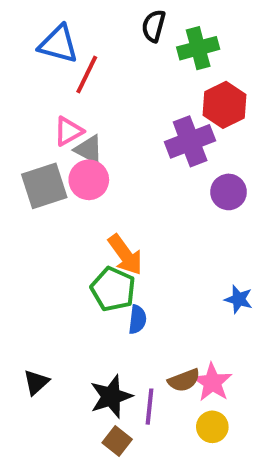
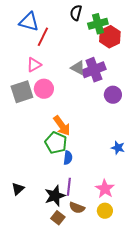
red hexagon: (224, 105) -> (110, 37), moved
gray triangle: (89, 149) -> (78, 68), moved
brown semicircle: (184, 380) -> (77, 208), moved, turned 42
purple line: (150, 407) -> (69, 187), moved

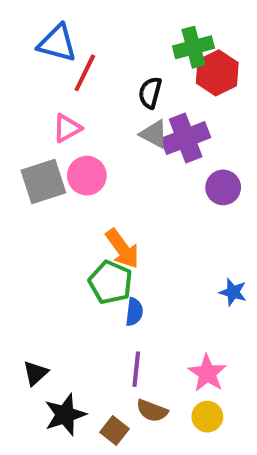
black semicircle: (76, 13) -> (150, 93), moved
black star: (55, 196) -> (65, 415), moved

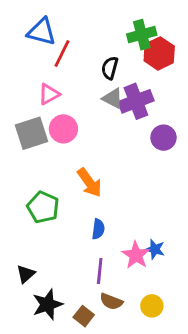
green pentagon: (111, 282) -> (43, 207), moved
blue star: (233, 292) -> (155, 249), moved
pink star: (207, 373) -> (136, 255), moved

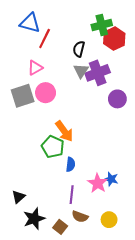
gray triangle: (113, 98) -> (81, 71), turned 35
green pentagon: (43, 207) -> (53, 147), moved

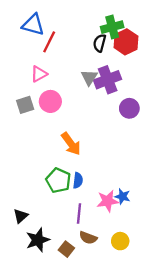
black semicircle: (79, 49) -> (100, 43), moved
gray square: (23, 96) -> (25, 105), size x0.7
green pentagon: (53, 147) -> (58, 180), moved
pink star: (98, 183) -> (108, 201), turned 30

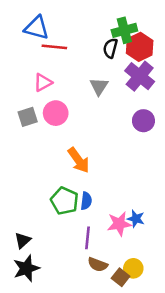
red line: (49, 42) -> (54, 47), turned 70
purple cross: (108, 80) -> (140, 76), moved, turned -30
black star: (38, 240) -> (26, 268), moved
brown square: (66, 249) -> (121, 277), moved

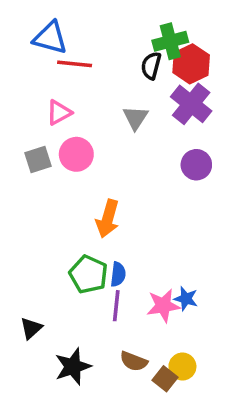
orange arrow: (79, 160) -> (108, 219), turned 52
purple line: (87, 238) -> (116, 306), moved
black star: (26, 268) -> (73, 367), moved

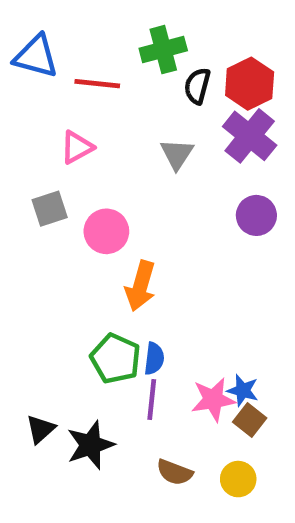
blue triangle: (50, 38) -> (36, 56), moved
green cross: (170, 41) -> (163, 50), moved
pink circle: (76, 154) -> (106, 231), moved
black star: (73, 367) -> (90, 445), moved
brown square: (165, 379) -> (250, 420), moved

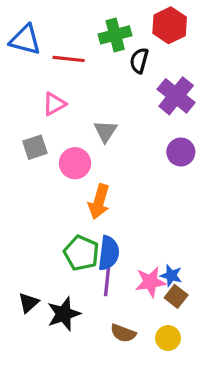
red hexagon: (250, 84) -> (170, 25), moved
gray triangle: (177, 154) -> (105, 131), moved
blue semicircle: (154, 359) -> (109, 253), size x1.5

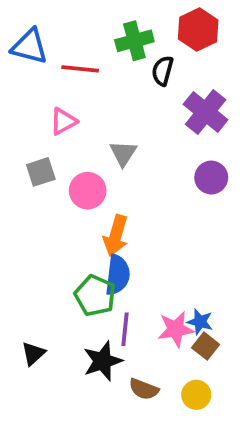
blue semicircle: (109, 253) -> (118, 275), moved
black star: (64, 314) -> (103, 361), moved

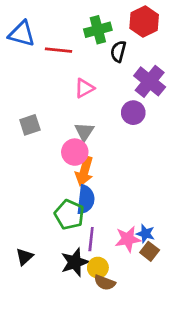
pink triangle: (63, 121) -> (84, 88), moved
gray triangle: (123, 153) -> (84, 132), moved
purple circle: (211, 178) -> (133, 113), moved
pink circle: (88, 191) -> (75, 152), moved
yellow circle: (196, 395) -> (98, 268), moved

